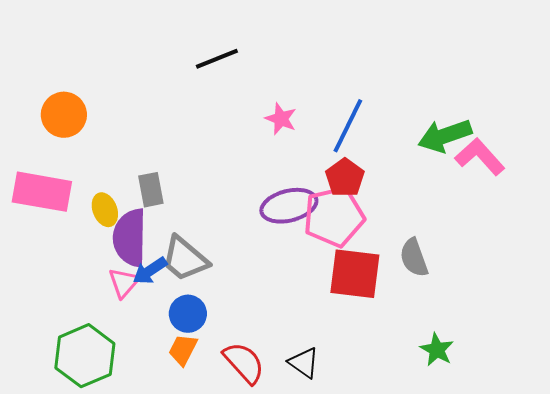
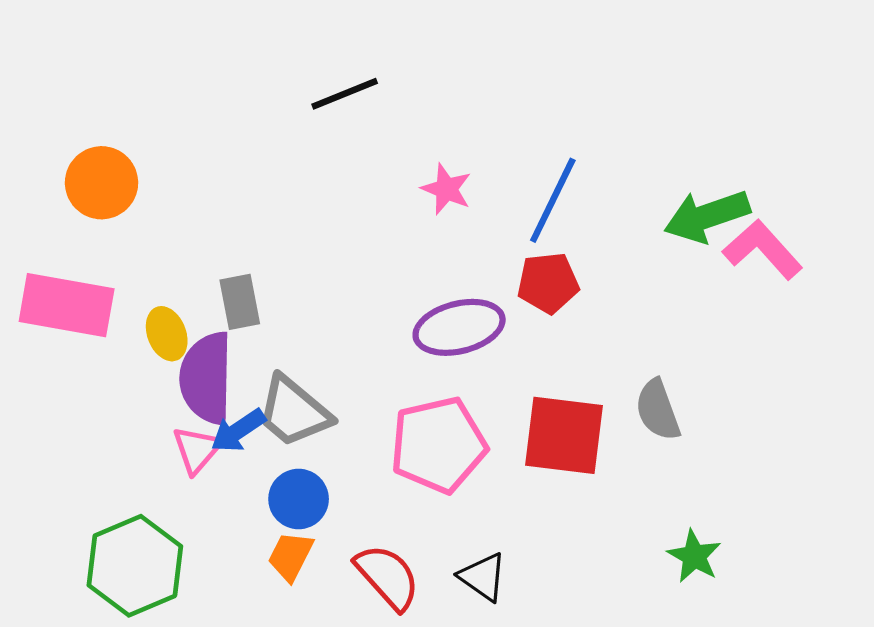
red pentagon: (345, 178) -> (548, 283), turned 30
pink pentagon: (334, 217) -> (438, 445), moved

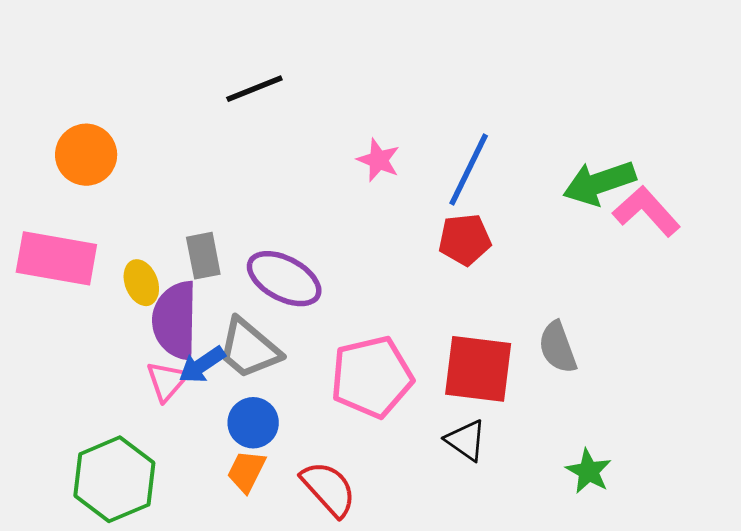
black line: (345, 94) -> (254, 89), moved
purple ellipse: (459, 327) -> (284, 279), moved, turned 42
black triangle: (483, 577) -> (466, 440), moved

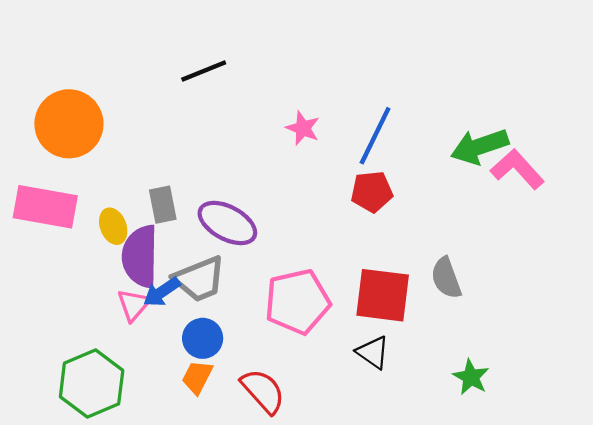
orange circle: (86, 155) -> (69, 124), size x1.4
gray trapezoid: (249, 349) -> (199, 279), turned -62

